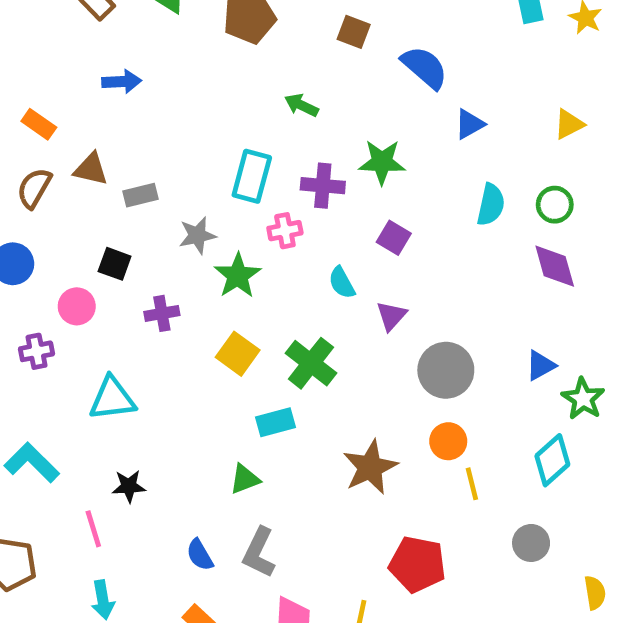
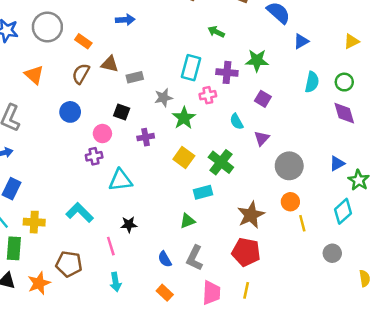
purple cross: (36, 351) -> (94, 156), moved
red pentagon: (417, 564) -> (246, 252), moved

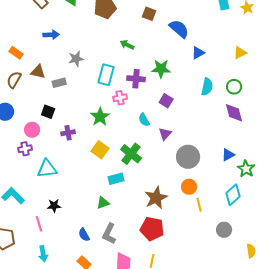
gray star: (163, 98) -> (76, 59), moved

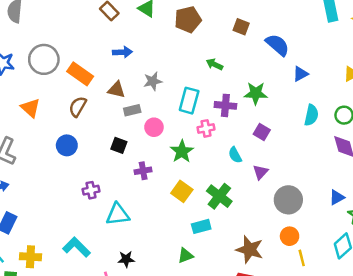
orange rectangle: (16, 53) -> (80, 74), size x1.5
brown triangle: (38, 72) -> (116, 90), moved
pink circle: (32, 130) -> (154, 127), moved
brown star: (156, 198) -> (250, 249), turned -30

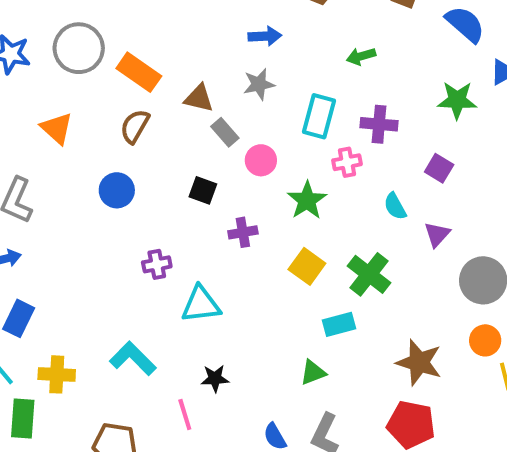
blue arrow: (122, 52) -> (265, 36), moved
green arrow: (215, 64) -> (361, 56), turned -42
green star: (256, 93) -> (457, 100), moved
gray rectangle: (132, 110) -> (225, 132), turned 63

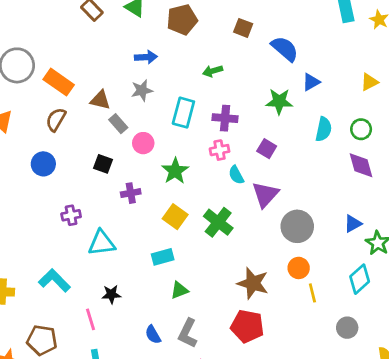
pink cross: (347, 162) -> (220, 150), moved
purple triangle: (437, 234) -> (265, 194), size x1.5
cyan rectangle: (339, 324) -> (163, 257), moved

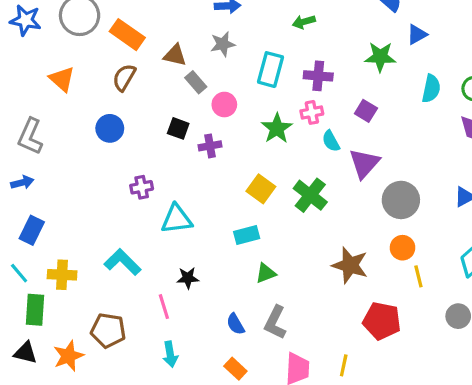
green star: (175, 171) -> (277, 128), moved
purple cross: (131, 193) -> (210, 146), moved
red pentagon: (247, 326) -> (382, 321), moved

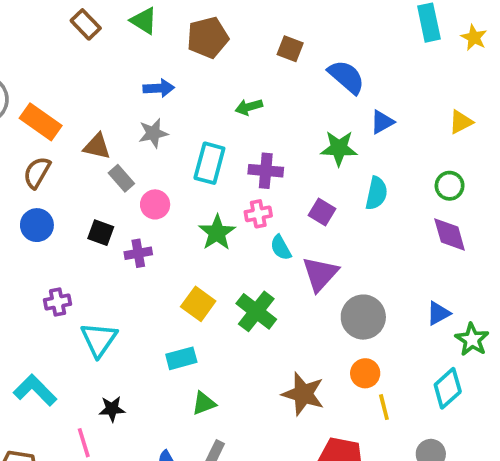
cyan semicircle: (431, 89) -> (376, 193), moved
blue circle: (110, 128) -> (37, 225), moved
cyan triangle: (177, 219) -> (99, 340), turned -48

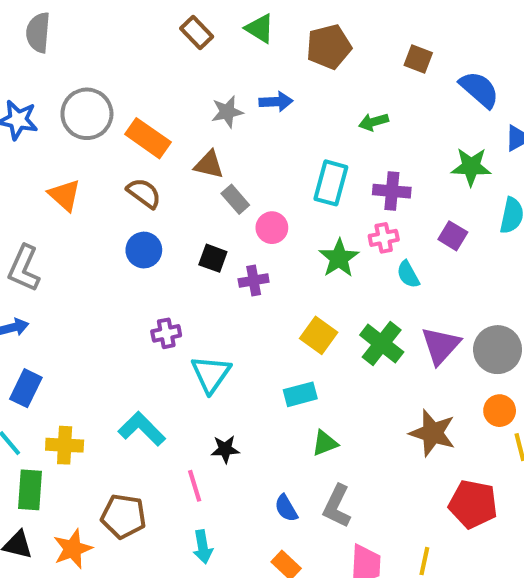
gray star: (153, 133) -> (227, 112), moved
brown semicircle: (37, 173) -> (144, 193), turned 96
purple triangle: (320, 274) -> (441, 346), moved

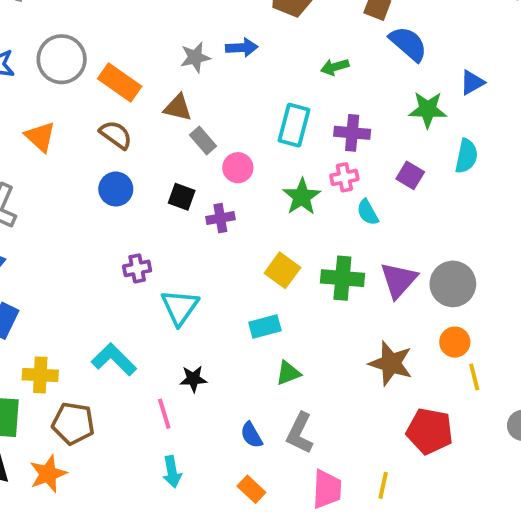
blue semicircle: (479, 89) -> (408, 44), moved
green cross: (382, 344) -> (342, 278), turned -33
brown pentagon: (124, 516) -> (73, 423), moved

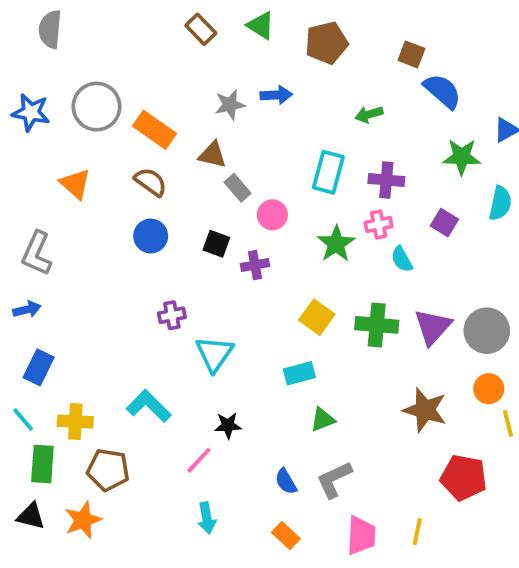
pink line: (164, 414) -> (199, 460), turned 60
gray L-shape: (300, 433) -> (334, 479), turned 39

